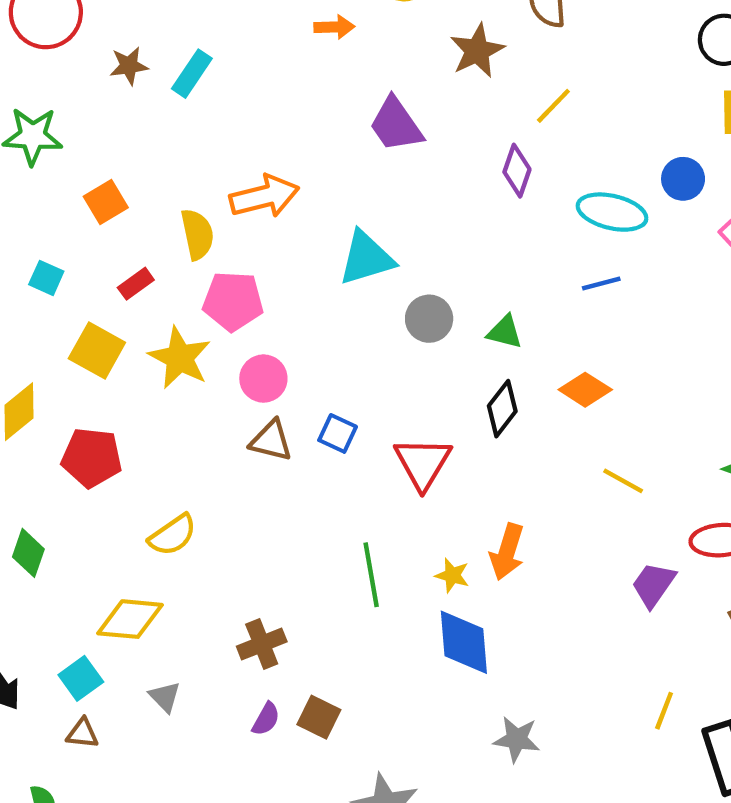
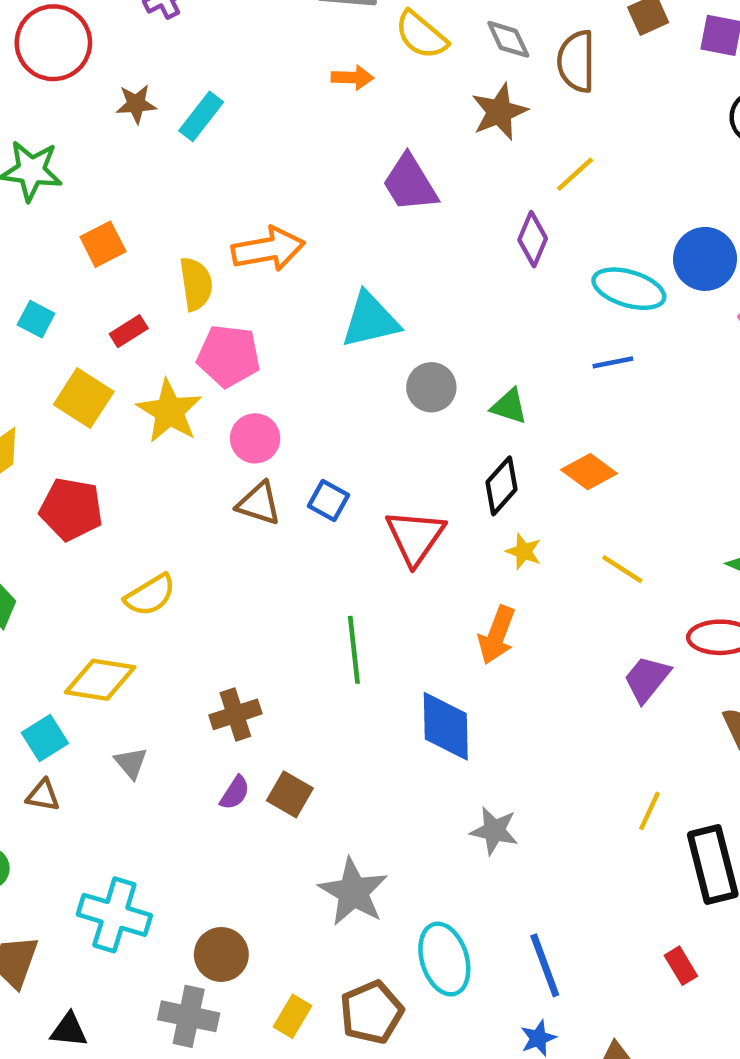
blue circle: (683, 179) -> (705, 259), size x1.4
yellow star: (452, 575) -> (524, 551), moved

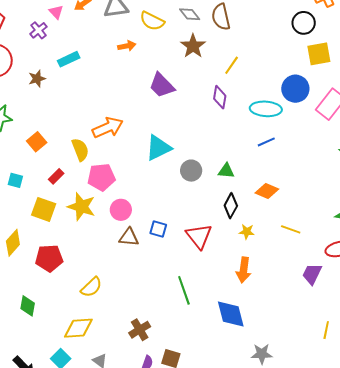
cyan rectangle: (201, 116) -> (69, 59), moved, turned 40

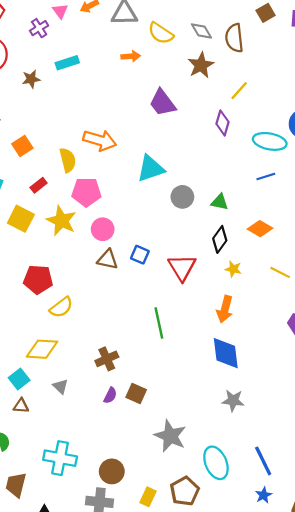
orange arrow: (108, 128) -> (100, 140), turned 32
red pentagon: (49, 258) -> (38, 279), moved
blue diamond: (231, 314) -> (226, 353), moved

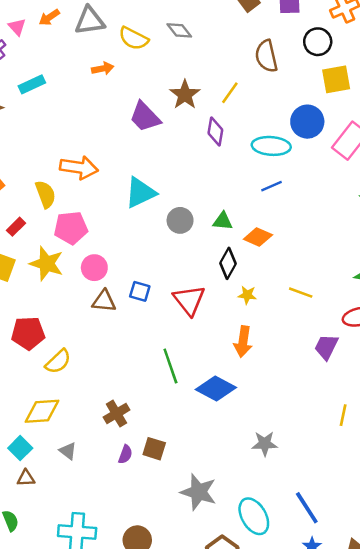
brown semicircle: (234, 38) -> (266, 56), moved
brown star: (201, 65) -> (185, 95), moved
orange diamond: (260, 229) -> (258, 237), moved
blue diamond: (226, 353) -> (216, 388), moved, turned -48

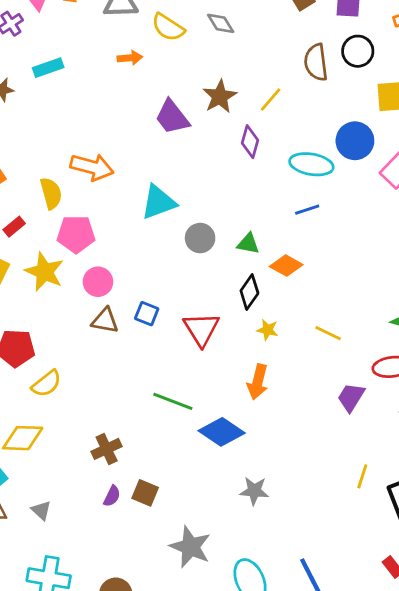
black circle: (318, 42) -> (358, 51), moved
green line: (170, 366) -> (173, 401), turned -56
gray star: (265, 444) -> (254, 491), moved
gray triangle: (68, 451) -> (41, 510), moved

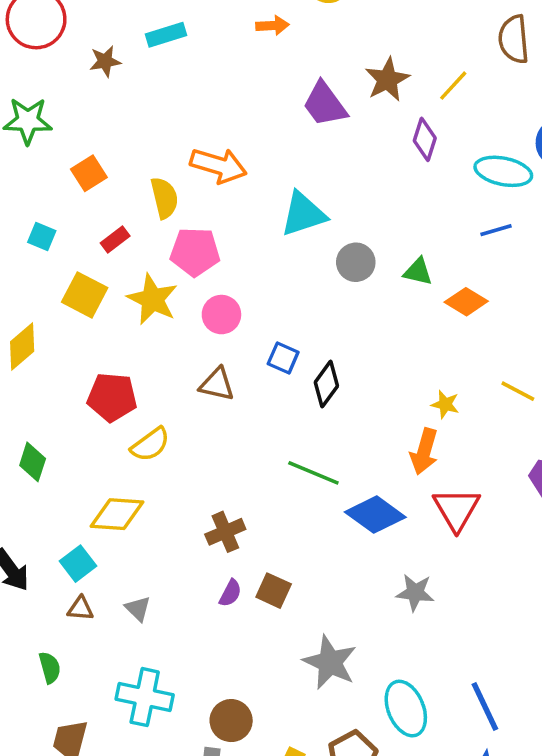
black diamond: (249, 292) -> (326, 384), moved
brown triangle: (105, 321) -> (217, 384), moved
red triangle: (201, 329) -> (456, 509), moved
yellow star: (268, 330) -> (445, 404), moved

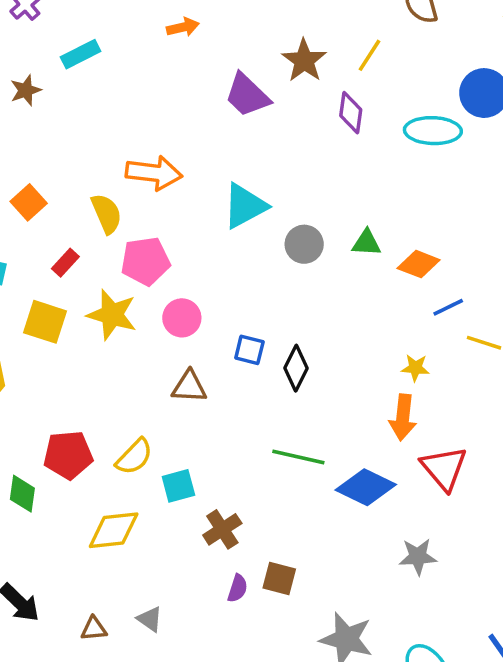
blue line: (496, 230) -> (448, 307), moved
red pentagon: (112, 397) -> (68, 455), moved
cyan square: (78, 564) -> (178, 486), moved, turned 32

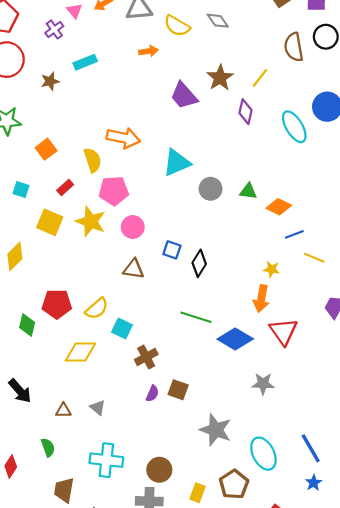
cyan ellipse: (433, 131) -> (294, 127), turned 52
cyan square: (178, 486) -> (122, 328), turned 36

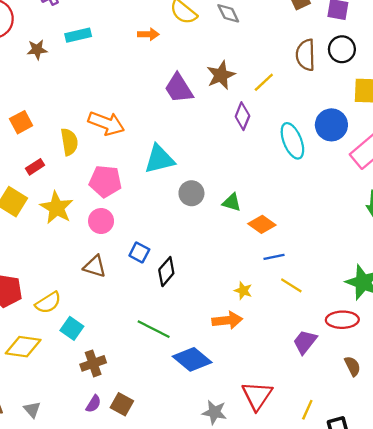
pink pentagon: (114, 191) -> (105, 181), moved
orange arrow: (261, 299) -> (227, 320), turned -116
red triangle: (283, 332) -> (257, 396), moved

